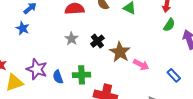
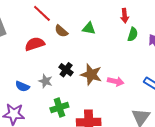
gray star: (72, 39) -> (46, 81), moved
blue semicircle: (58, 77) -> (22, 86), moved, turned -32

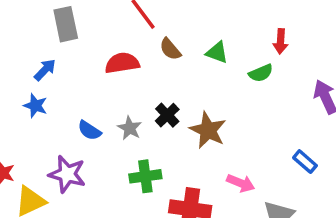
green semicircle: (133, 34) -> (261, 73), moved, turned 40
pink arrow: (116, 81) -> (241, 183), moved

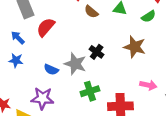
red semicircle: (122, 63) -> (46, 27), moved, turned -30
blue arrow: (45, 70) -> (18, 38), turned -80
gray star: (130, 128) -> (75, 64), size x1.5
brown star: (208, 130) -> (135, 47), moved

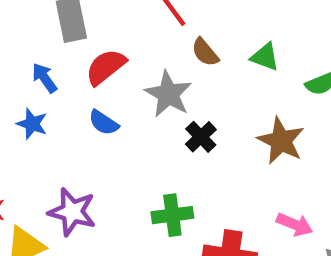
gray star: (75, 64) -> (168, 94), moved
blue semicircle: (51, 70) -> (104, 123), moved

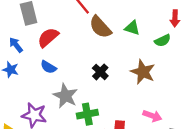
brown semicircle: (205, 52) -> (100, 27), size x1.5
gray star: (168, 94) -> (65, 96), moved

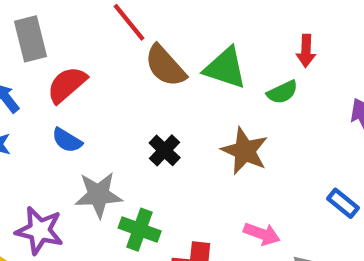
green triangle: (132, 28) -> (225, 68), size x1.5
gray star: (65, 96) -> (99, 195), turned -30
green cross: (87, 114) -> (140, 230), turned 30

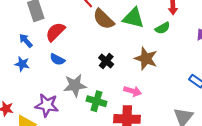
pink arrow: (262, 234) -> (133, 91), moved

